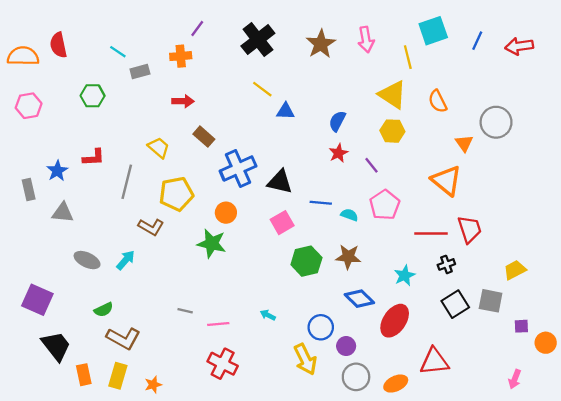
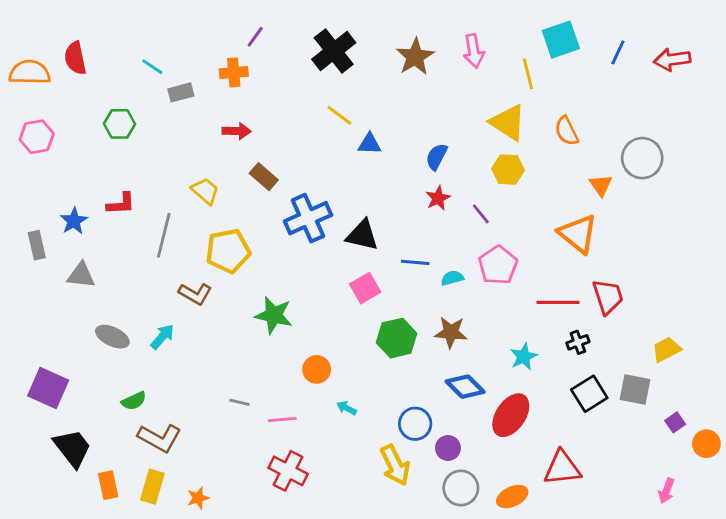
orange circle: (226, 213) -> (317, 369), moved
cyan semicircle: (349, 215) -> (452, 278), turned -35
purple square: (521, 326) -> (675, 422), turned -32

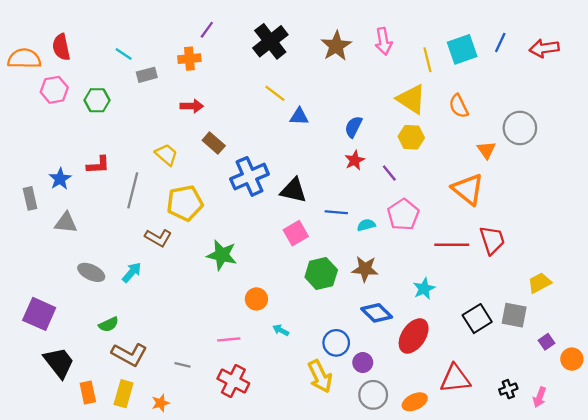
cyan square: (561, 40) -> (462, 49), moved
pink hexagon: (37, 137) -> (54, 90), moved
black cross: (578, 342) -> (508, 389), moved
gray line: (239, 402) -> (183, 365), moved

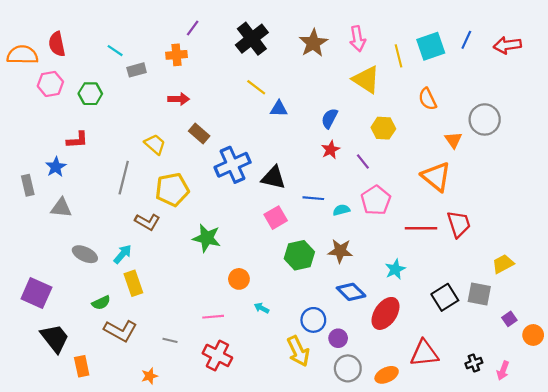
yellow triangle: (411, 99) -> (366, 80), moved
red L-shape: (98, 165) -> (77, 140), moved
yellow rectangle: (124, 394) -> (133, 283), moved, turned -35

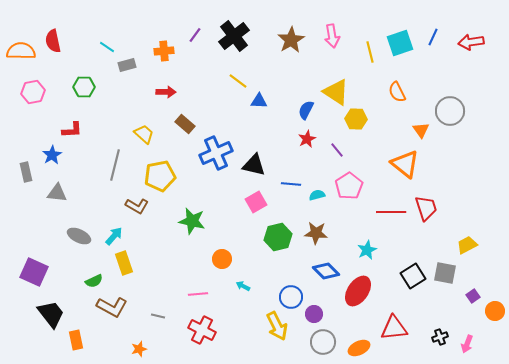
purple line: (193, 28) -> (195, 35), moved
yellow triangle: (366, 80) -> (336, 92), moved
pink hexagon: (50, 84) -> (33, 92), moved

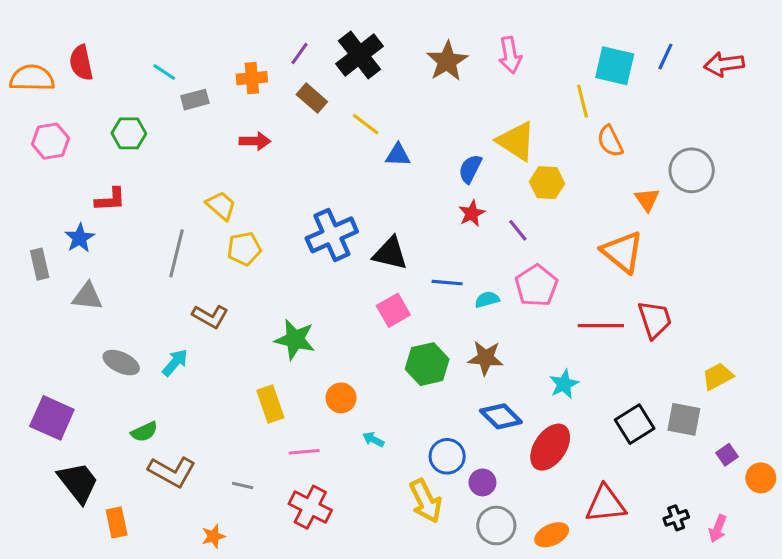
cyan square: (400, 43) -> (615, 66), turned 32
yellow line: (370, 52) -> (582, 101), moved
brown rectangle: (185, 124) -> (312, 98), moved
yellow pentagon: (160, 176) -> (244, 249), moved, size x0.7
yellow rectangle: (124, 263) -> (270, 404), moved

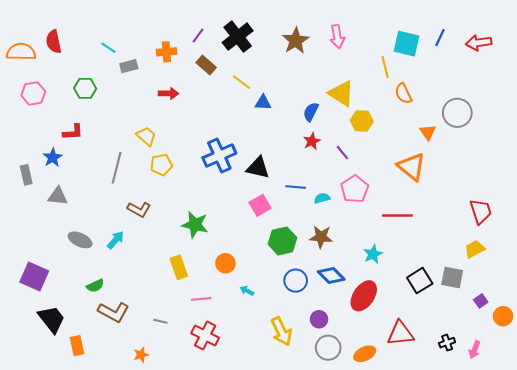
red trapezoid: (655, 319) -> (481, 211), moved
blue circle: (447, 456) -> (296, 281), moved

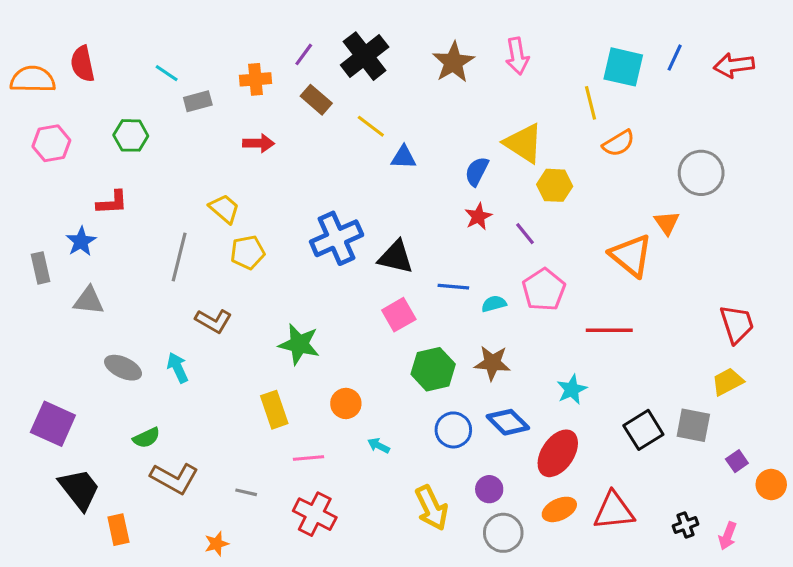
orange semicircle: (403, 93) -> (619, 143), turned -95
orange triangle: (428, 132) -> (667, 223), moved
cyan arrow: (116, 240) -> (178, 368), turned -66
orange ellipse: (365, 354) -> (559, 509), moved

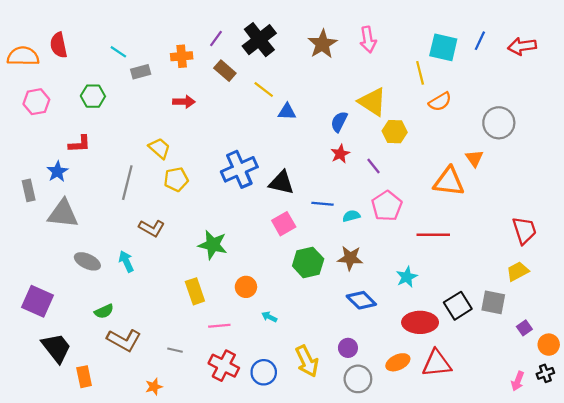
orange triangle: (631, 255) -> (449, 182), turned -32
gray triangle: (89, 301) -> (63, 214), size x1.4
blue circle: (453, 430) -> (264, 372), moved
red ellipse: (558, 453) -> (420, 322), moved, turned 56
black cross: (686, 525) -> (545, 373), moved

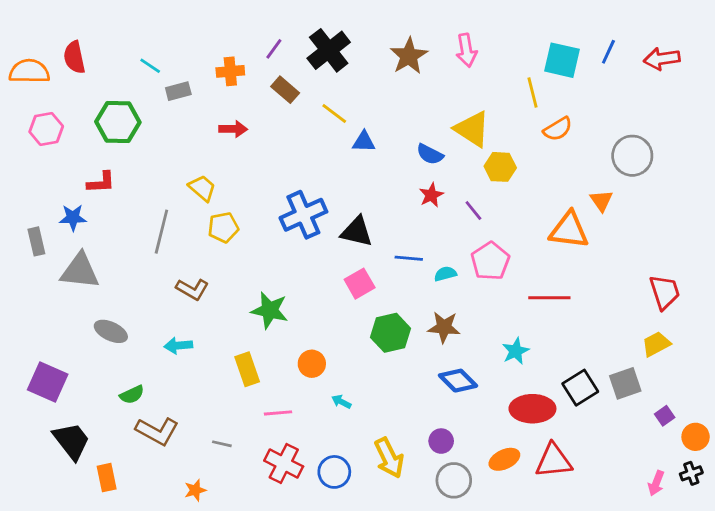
green hexagon: (93, 96) -> (118, 122), size x1.4
blue semicircle: (339, 122) -> (430, 154), turned -90
blue star: (57, 172) -> (73, 218), turned 30
cyan arrow: (126, 261) -> (178, 345), moved, turned -70
gray square: (493, 302) -> (625, 383), turned -30

